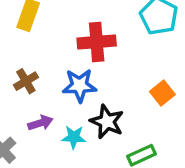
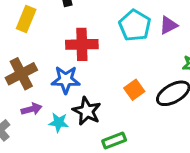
brown cross: (26, 81) -> (21, 74), size x1.5

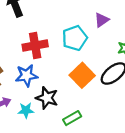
cyan pentagon: (135, 25) -> (75, 38), moved, turned 30
orange square: (134, 90) -> (82, 75), size x1.5

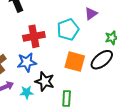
orange square: (82, 75) -> (75, 62), turned -30
green rectangle: (72, 118) -> (67, 99), turned -56

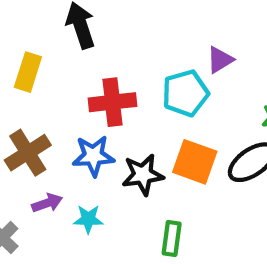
purple triangle: (91, 14) -> (220, 60), moved
black star: (45, 81) -> (143, 175), moved, turned -30

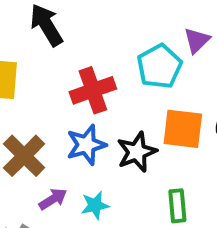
purple triangle: (220, 60) -> (197, 40), moved

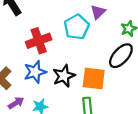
orange square: (183, 129) -> (94, 79), moved

